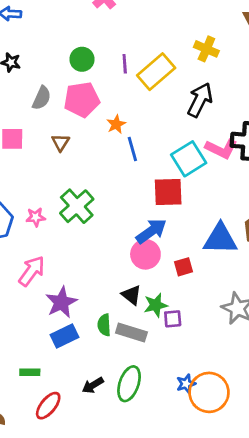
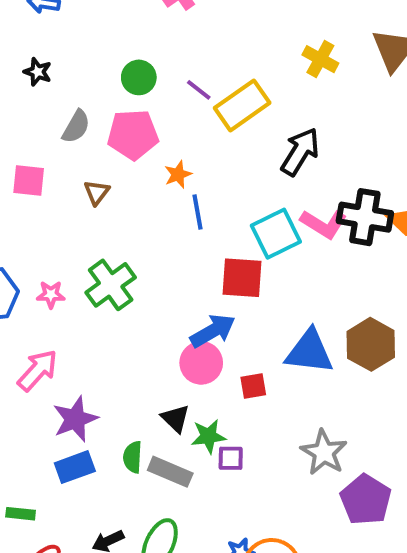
yellow cross: (206, 49) -> (320, 59), moved
purple line: (125, 64) -> (199, 90), turned -54

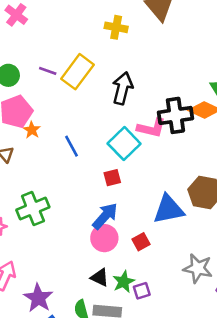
orange star: (178, 174) -> (32, 130), moved
red square: (242, 278) -> (112, 178), size x0.6
green cross: (111, 285) -> (33, 208), turned 32

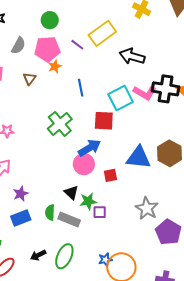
purple line: (48, 71) -> (77, 45), moved
black arrow: (122, 88) -> (132, 56), turned -105
red square: (112, 178) -> (104, 121), size x1.5
green cross: (33, 208) -> (60, 124), moved, turned -35
purple star: (38, 298) -> (21, 194), size x0.7

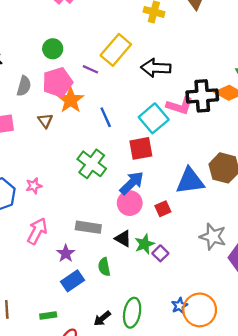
orange star: (55, 66) -> (71, 100), size x1.6
purple square: (100, 212) -> (160, 253), turned -32
gray rectangle: (69, 220) -> (88, 227), moved

